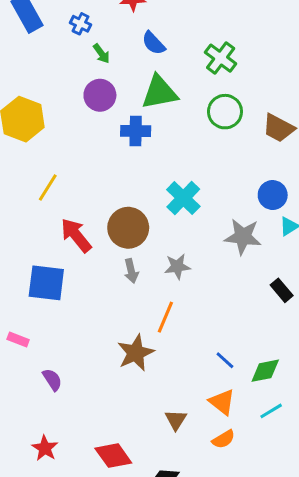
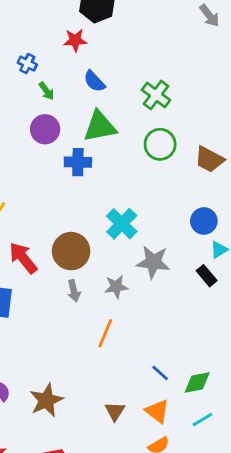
gray star: (243, 237) -> (153, 262), moved
black rectangle: (282, 290) -> (207, 276), moved
brown star: (136, 353) -> (46, 400), moved
brown triangle: (176, 420) -> (115, 411), moved

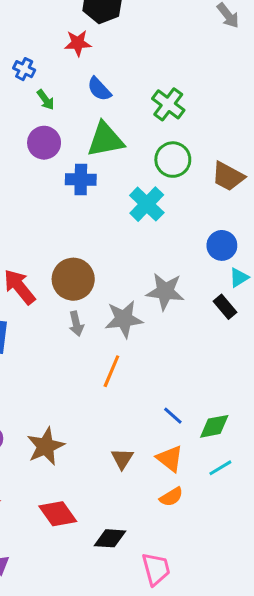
cyan cross: (122, 224) -> (147, 204), moved
gray star: (116, 287) -> (124, 319), size x1.4

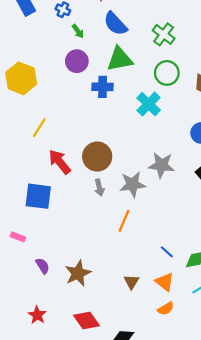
blue semicircle: (99, 89) -> (115, 24), size x1.4

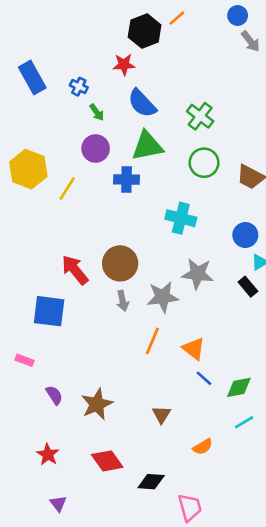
cyan cross: (149, 104) -> (181, 218), moved, turned -30
yellow line: (39, 128) -> (67, 189), moved
orange triangle: (165, 282) -> (194, 349), moved

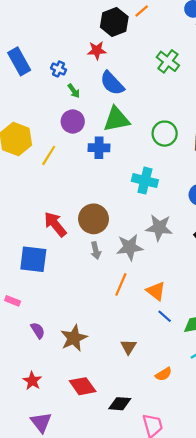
green cross: (200, 116) -> (168, 61), moved
purple triangle: (58, 504) -> (41, 422), size x1.5

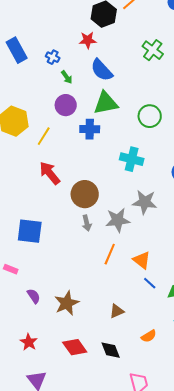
red arrow: (55, 224) -> (50, 173), moved
brown triangle: (129, 347) -> (117, 311), turned 35
black diamond: (120, 404) -> (111, 350), moved, turned 65

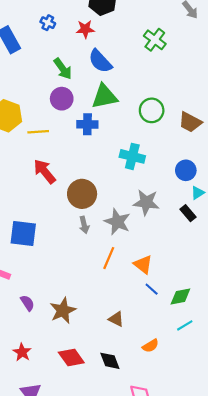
blue cross: (53, 57) -> (48, 23), moved
green arrow: (67, 77) -> (63, 69), size x1.5
yellow line: (44, 136) -> (38, 132), turned 54
gray star: (118, 220) -> (117, 222), turned 30
brown triangle: (117, 311) -> (116, 319), turned 49

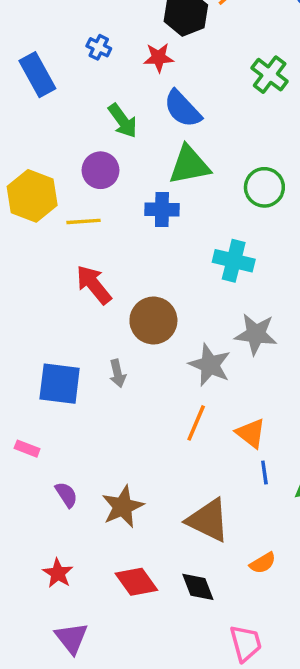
purple circle: (62, 99) -> (100, 170), moved
gray arrow: (84, 225) -> (118, 373), moved
blue line: (152, 289) -> (264, 472), turned 40
brown triangle: (116, 319) -> (208, 520), size x1.8

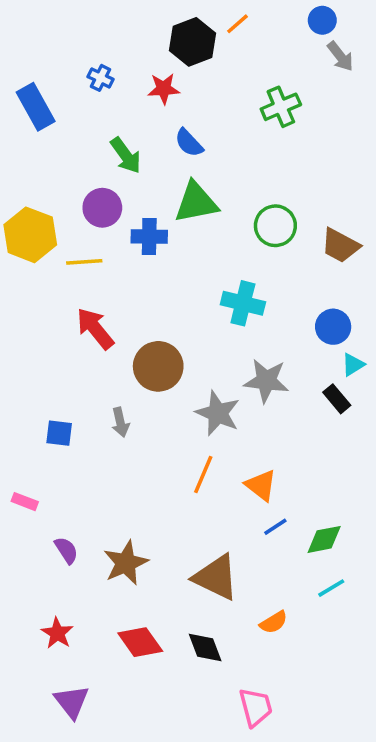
green cross: (270, 75) -> (281, 107), turned 30
blue semicircle: (182, 109) -> (189, 143), size x0.7
blue cross: (162, 210) -> (149, 237), moved
blue square: (60, 384) -> (59, 433), size x0.6
blue line: (264, 472) -> (275, 527), turned 65

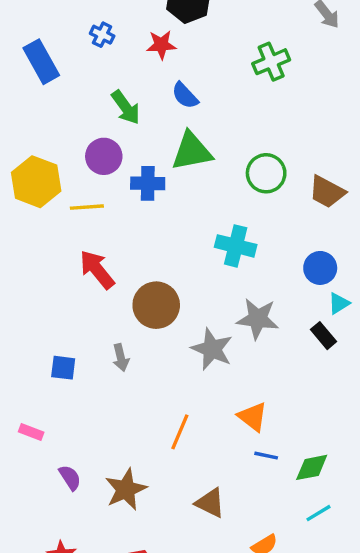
orange line: (203, 475) -> (180, 432), moved
blue line: (275, 527) -> (266, 456), turned 45
brown triangle: (216, 577) -> (210, 503), size x0.7

